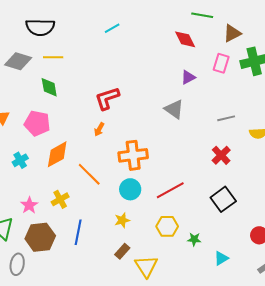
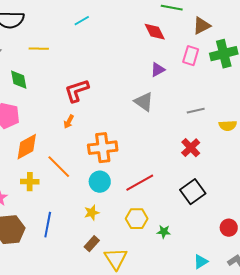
yellow line: (53, 57) -> (39, 49), moved
yellow cross: (60, 199) -> (30, 182), moved, turned 30
cyan triangle: (221, 258) -> (201, 262), moved

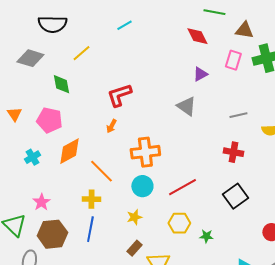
brown triangle: (202, 26) -> (244, 30), turned 36
yellow line: (39, 49) -> (81, 53), turned -42
red cross: (191, 148) -> (233, 152), turned -36
yellow cross: (30, 182) -> (91, 199), moved

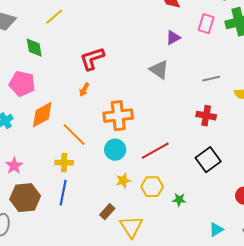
yellow star: (134, 217) -> (123, 181), moved

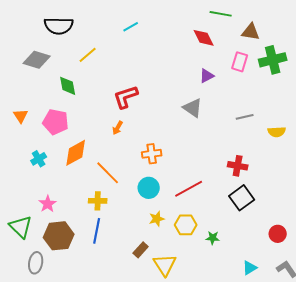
orange cross: (118, 116) -> (152, 154), size x0.7
red cross: (206, 116) -> (238, 166), moved

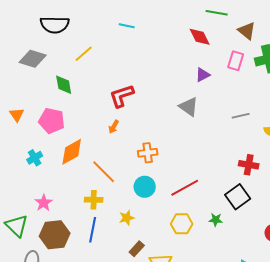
cyan line: (131, 27) -> (127, 26), turned 42
brown triangle: (251, 32) -> (247, 31), turned 30
red cross: (238, 166) -> (249, 165), moved
yellow star: (157, 219) -> (127, 218), moved
green star: (213, 238) -> (216, 220), moved

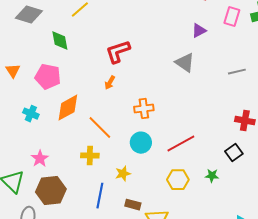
cyan cross: (35, 158) -> (31, 114), turned -35
black square: (238, 197) -> (234, 153), size x0.7
blue line: (93, 230) -> (100, 196), moved
brown rectangle: (137, 249) -> (133, 205), turned 63

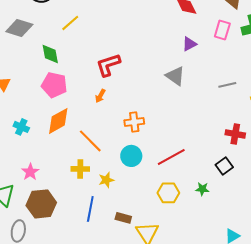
pink pentagon: (48, 77) -> (54, 85), moved
yellow star: (123, 174) -> (106, 180), moved

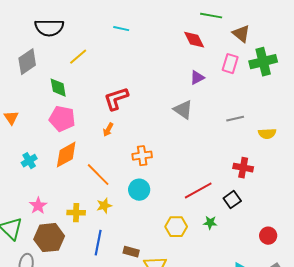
gray diamond: (19, 28) -> (27, 62), turned -52
cyan cross: (21, 127) -> (29, 161), turned 35
red line: (171, 157) -> (198, 191), moved
yellow cross: (80, 169) -> (76, 213), moved
yellow star: (106, 180) -> (104, 206), moved

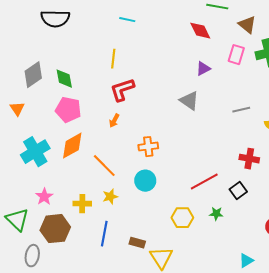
yellow line: (78, 57) -> (113, 59), moved, turned -42
gray diamond: (27, 62) -> (33, 75), moved
cyan cross: (29, 161) -> (35, 152), size x1.8

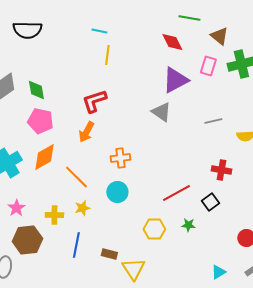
yellow line: (113, 59) -> (107, 55), moved
purple triangle: (203, 69) -> (175, 80), size x1.8
orange arrow: (114, 121) -> (86, 132), size x1.5

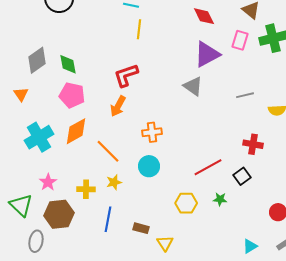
yellow triangle: (133, 269) -> (165, 243), size x0.7

